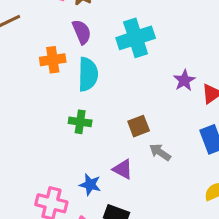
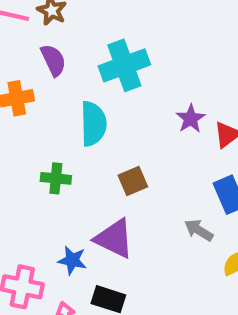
cyan semicircle: (88, 74) -> (93, 124), moved
gray arrow: (160, 152) -> (199, 230), moved
purple triangle: (123, 169) -> (114, 238), size x1.5

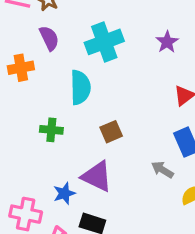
purple star: (191, 119) -> (167, 42), moved
blue star: (72, 260) -> (64, 193), turned -30

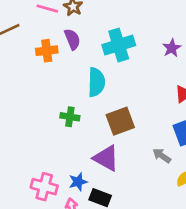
orange cross: (21, 68) -> (47, 51), moved
brown square: (111, 132) -> (120, 121), size x1.5
blue star: (64, 193) -> (78, 182), moved

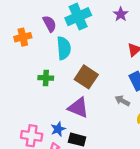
purple semicircle: (72, 39) -> (50, 24), moved
orange cross: (47, 51) -> (23, 37), moved
brown square: (120, 121) -> (86, 77), turned -30

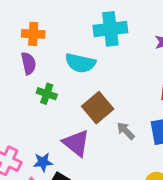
purple semicircle: (50, 24) -> (29, 63), moved
cyan semicircle: (64, 48) -> (80, 63), turned 90
gray arrow: (122, 101) -> (126, 131), moved

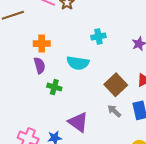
cyan cross: (110, 29) -> (98, 36), size x0.6
brown square: (98, 108) -> (116, 85), moved

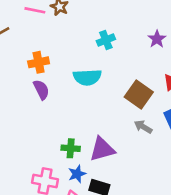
green cross: (54, 87) -> (71, 148), moved
purple triangle: (78, 122) -> (102, 149), turned -40

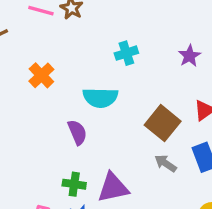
orange cross: (39, 62) -> (41, 75), turned -36
purple semicircle: (41, 90) -> (77, 132), moved

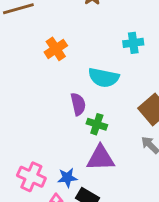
green cross: (74, 184) -> (97, 124), moved

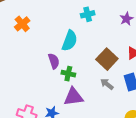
orange cross: (56, 49) -> (22, 24), moved
cyan semicircle: (104, 78) -> (70, 41), turned -75

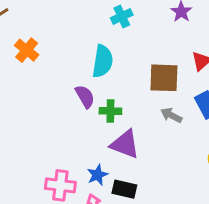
brown square: (107, 59) -> (164, 78), turned -30
purple triangle: (73, 97) -> (125, 144), turned 40

